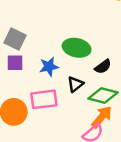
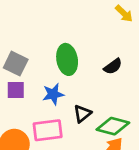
green ellipse: (77, 48) -> (67, 59), moved, turned 68
black semicircle: (103, 67) -> (113, 66), moved

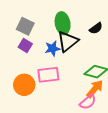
purple square: (16, 90) -> (25, 45), turned 32
black triangle: (82, 114) -> (68, 41), moved, size x1.6

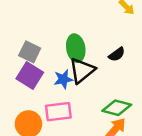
purple square: (25, 45) -> (30, 75), size x1.5

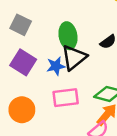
gray square: (30, 52) -> (21, 25), moved
pink rectangle: (58, 112) -> (66, 98), moved

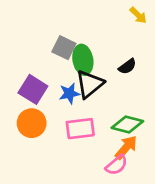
gray square: (21, 25) -> (64, 48), moved
orange circle: (22, 110) -> (32, 123), moved

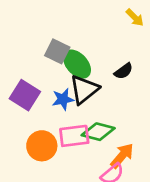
green ellipse: (83, 60) -> (77, 64), turned -32
orange circle: (32, 123) -> (42, 146), moved
green diamond: (127, 124) -> (98, 132), moved

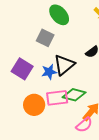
green ellipse: (77, 64) -> (59, 15), moved

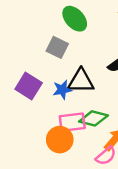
black triangle: (64, 65) -> (81, 81), turned 40
orange circle: (34, 105) -> (60, 140), moved

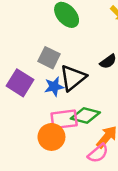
gray square: (57, 47) -> (49, 58), moved
black triangle: (81, 81) -> (73, 78), turned -40

